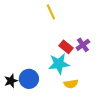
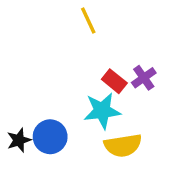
yellow semicircle: (71, 84) -> (123, 145), size x1.5

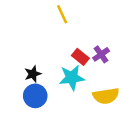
black star: (19, 140) -> (33, 74), moved
yellow semicircle: (123, 145) -> (106, 96), moved

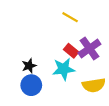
yellow line: (62, 14) -> (70, 17), moved, turned -35
purple cross: (101, 54) -> (89, 49), size x1.5

